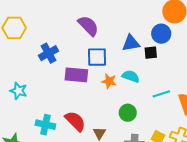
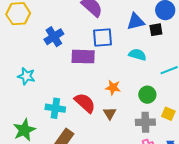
orange star: (109, 81) -> (113, 88), moved
green circle: (128, 113) -> (147, 95), moved

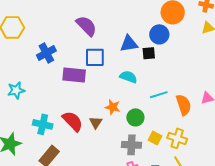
cyan star: (26, 76) -> (16, 90), turned -30
orange star: (113, 88) -> (113, 107), moved
brown triangle: (110, 113) -> (96, 122), moved

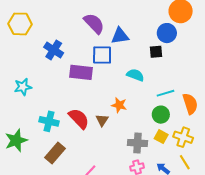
blue triangle: (129, 44) -> (120, 36), moved
blue cross: (46, 53) -> (54, 50), turned -30
green circle: (135, 117) -> (161, 115), moved

